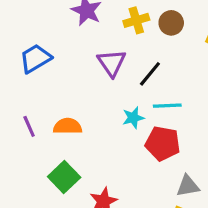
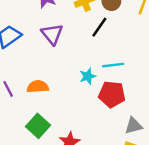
purple triangle: (112, 63) -> (52, 34), moved
black line: (150, 74) -> (99, 27), moved

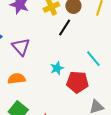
purple triangle: (52, 34) -> (21, 47), moved
cyan line: (113, 65) -> (93, 59), moved, turned 60

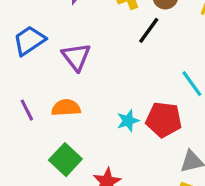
cyan star: (57, 68) -> (128, 121), moved

